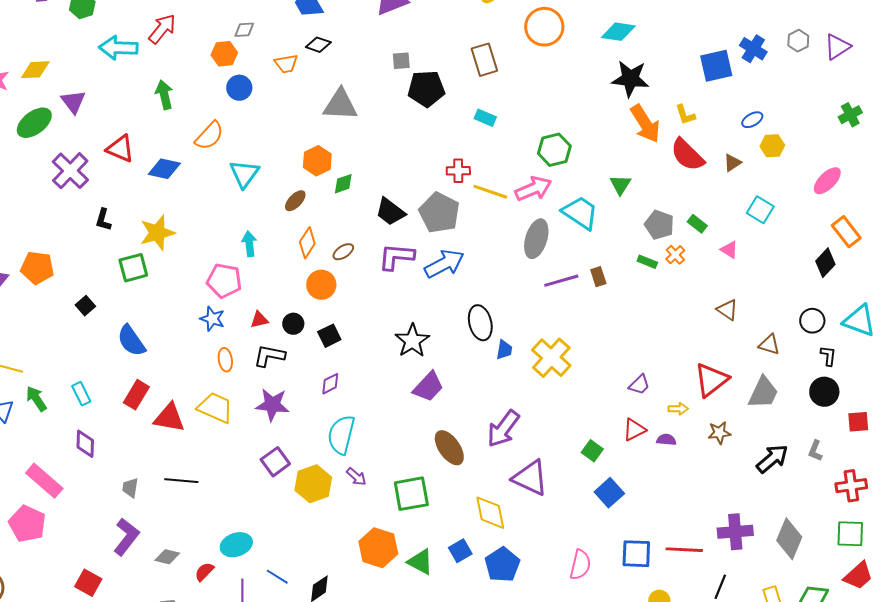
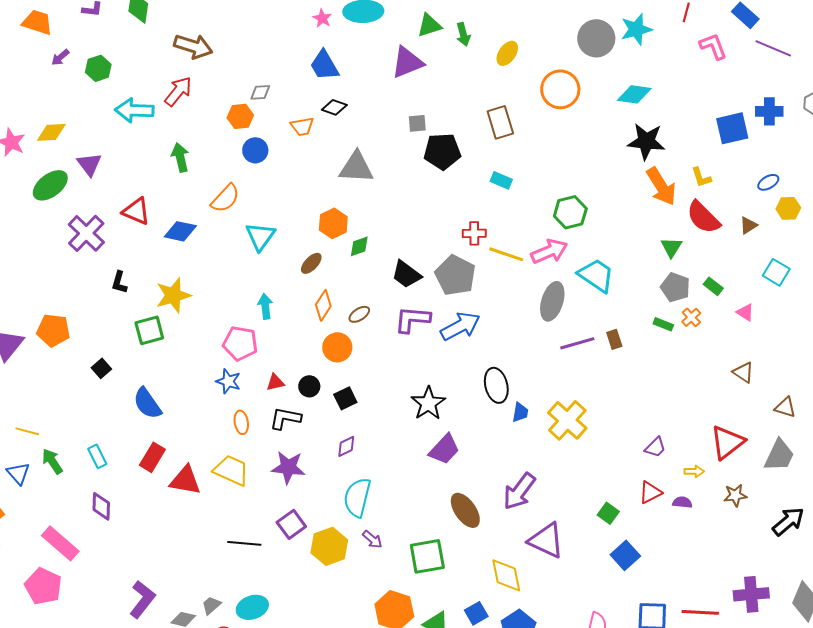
blue cross: (753, 49) -> (769, 111), turned -32
green triangle: (620, 185) -> (671, 247), moved
black line: (181, 481) -> (244, 543), moved
gray trapezoid: (130, 488) -> (211, 605), moved, turned 40

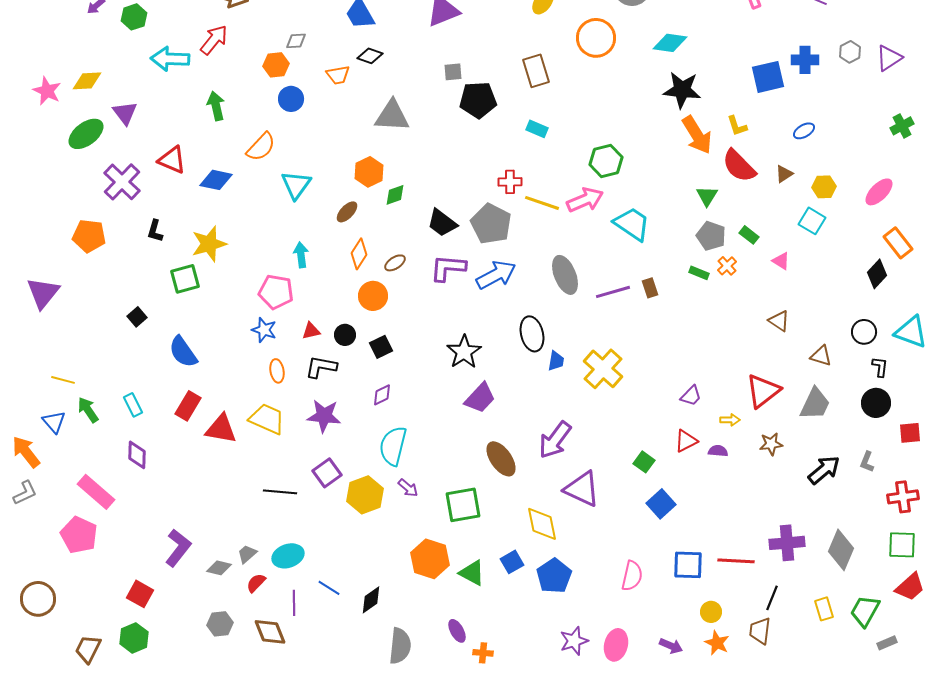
yellow hexagon: (788, 208) -> (824, 187), moved
gray ellipse: (552, 301) -> (565, 275), moved, turned -39
orange pentagon: (53, 330) -> (89, 236), moved

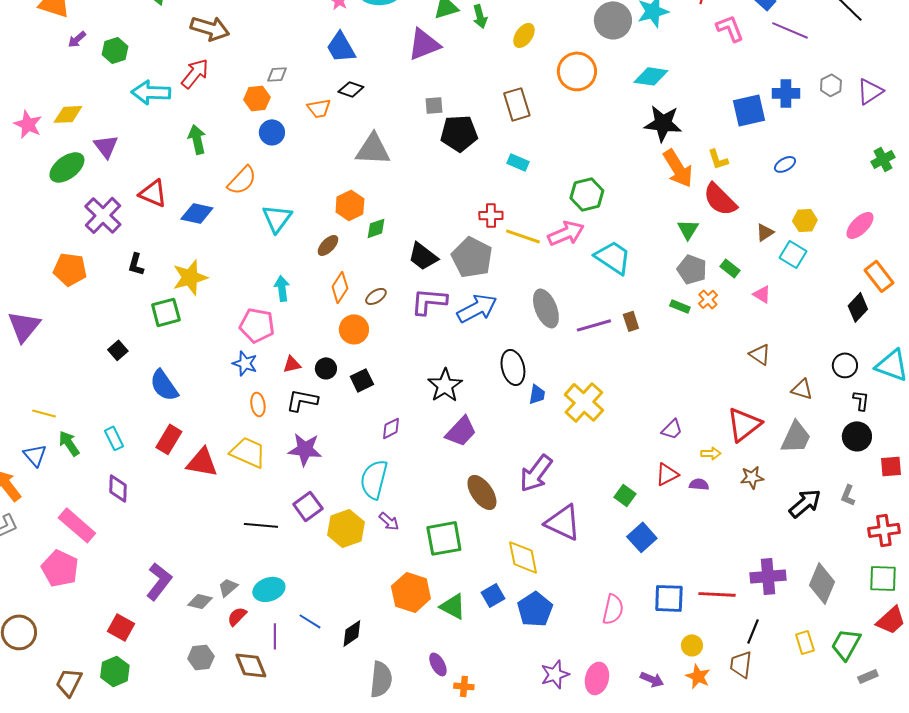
brown triangle: (784, 174) -> (765, 232), moved
purple diamond: (382, 395) -> (391, 428), moved

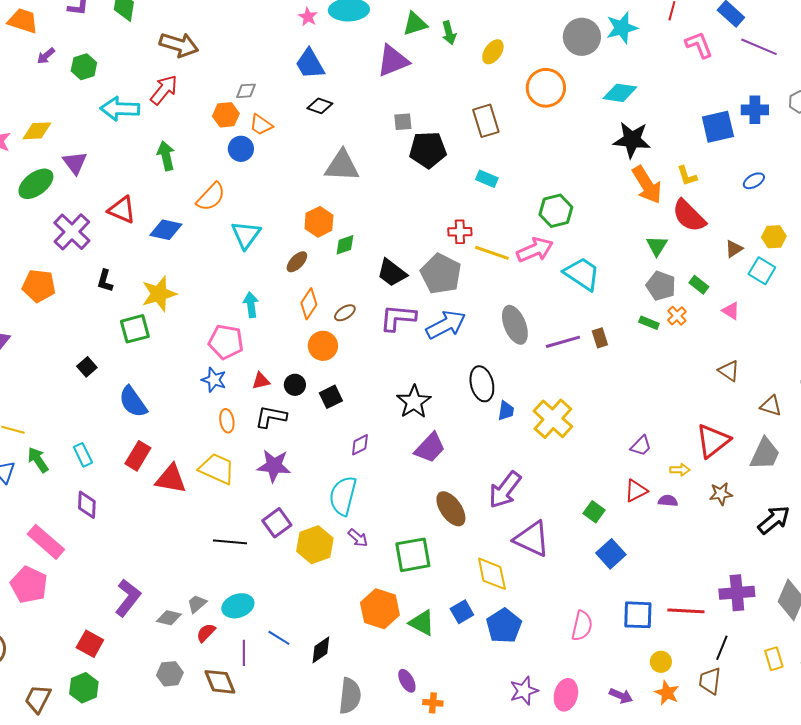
orange trapezoid: (319, 108) -> (261, 125), moved, turned 45

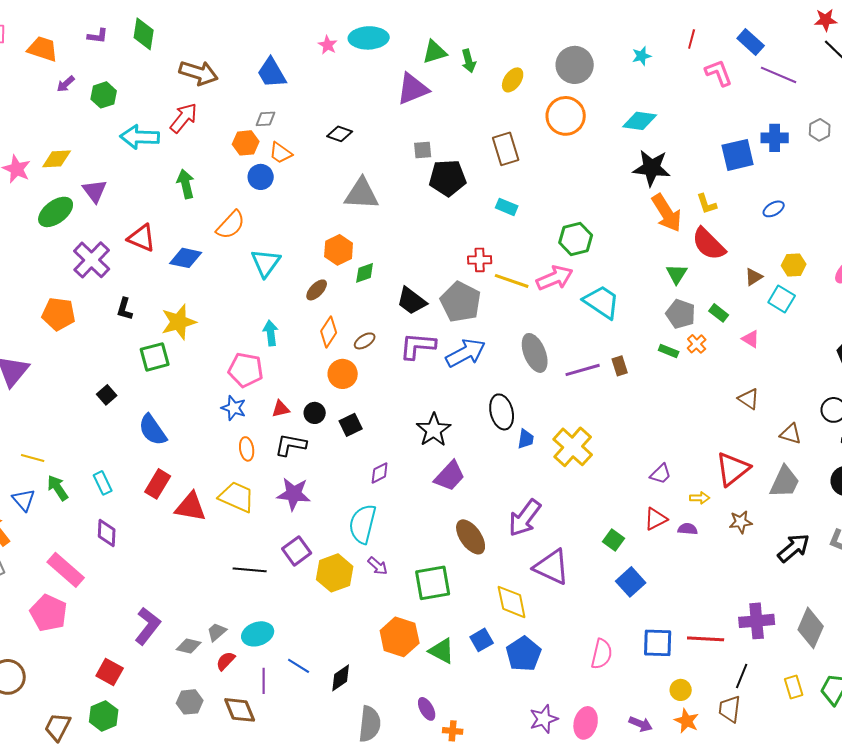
cyan star: (622, 28) -> (642, 56), size x0.6
gray circle: (582, 37) -> (575, 65), moved
blue trapezoid: (310, 64) -> (272, 73), moved

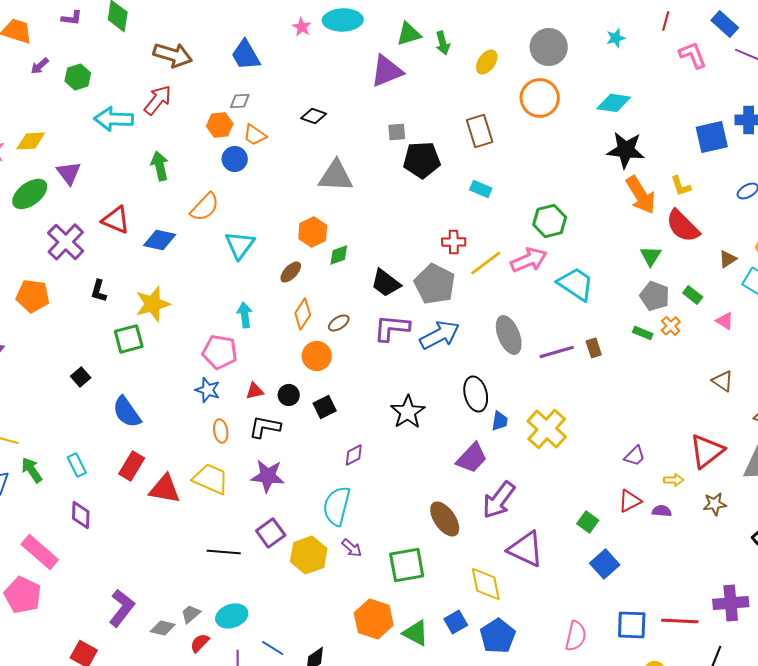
yellow line: (512, 281) -> (486, 263), turned -56
purple trapezoid: (450, 476) -> (472, 458), moved

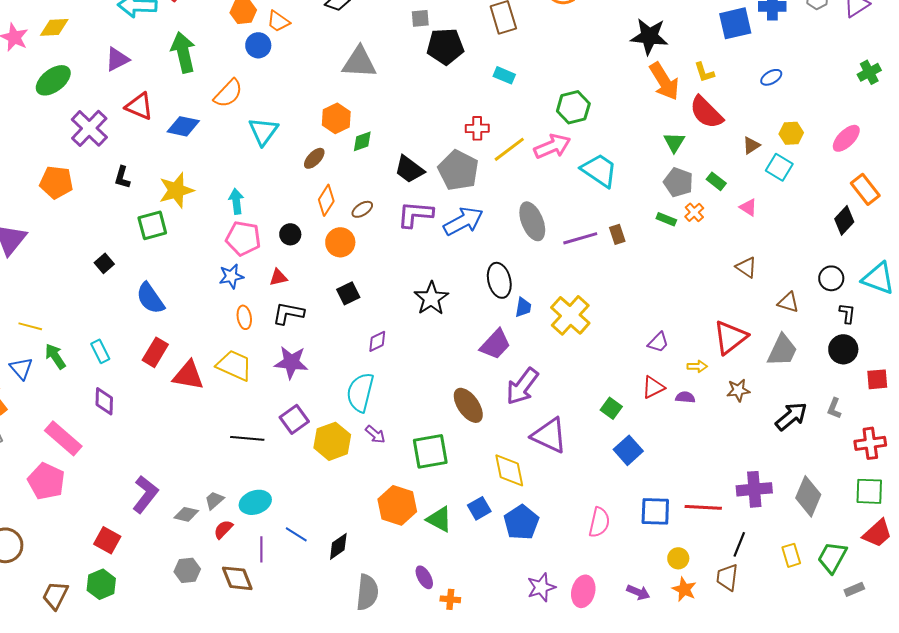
green arrow: (160, 166) -> (183, 52), size x1.4
purple triangle: (69, 173) -> (117, 59), moved, turned 40
cyan arrow: (245, 315) -> (236, 201), moved
blue star: (208, 390) -> (231, 276), turned -30
black circle: (289, 395) -> (290, 234), moved

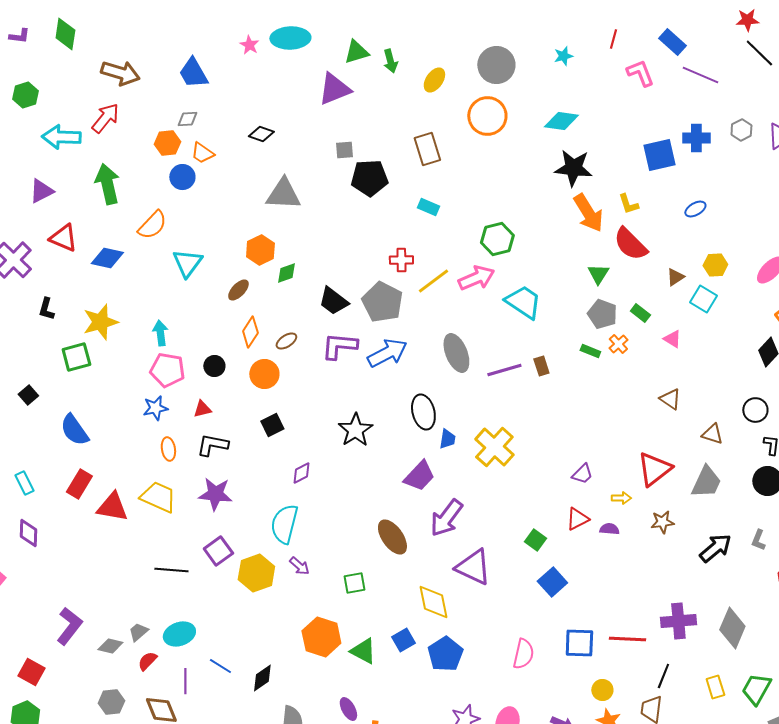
green square: (430, 451) -> (354, 583), size x0.6

